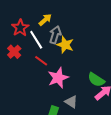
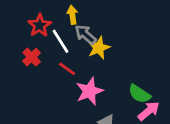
yellow arrow: (45, 20) -> (72, 15), turned -56
gray arrow: (55, 35) -> (86, 35), turned -66
yellow star: (65, 45) -> (99, 48), turned 30

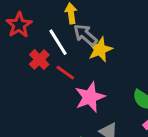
red star: (39, 25) -> (19, 25), moved
red cross: (32, 57) -> (39, 60), moved

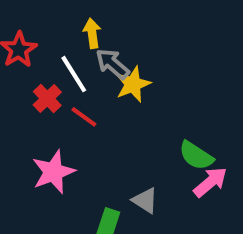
pink star: (90, 97) -> (53, 172), moved

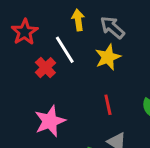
gray arrow: (112, 64) -> (112, 27), moved
red line: (84, 117) -> (108, 105), moved, turned 42

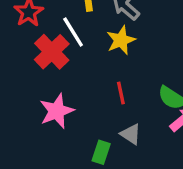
red cross: (45, 68) -> (52, 52), size x1.5

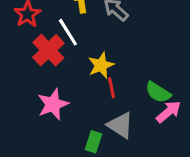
yellow star: (121, 40) -> (101, 65), moved
gray triangle: (131, 134) -> (120, 125), size x1.4

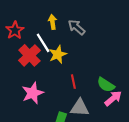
yellow star: (101, 65) -> (58, 54), moved
gray triangle: (120, 125) -> (80, 108), turned -30

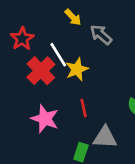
yellow arrow: (53, 22) -> (73, 17), moved, turned 144
red line: (73, 82) -> (84, 108), moved
pink star: (33, 93) -> (45, 119), turned -30

